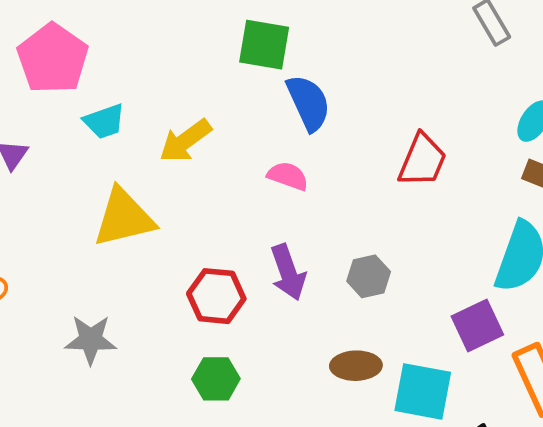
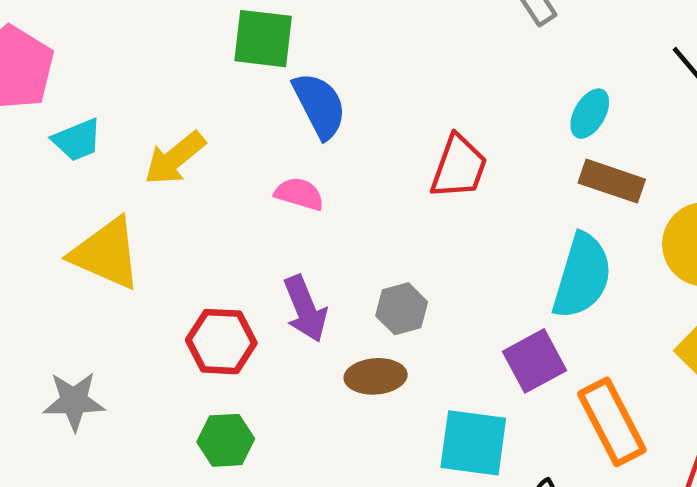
yellow triangle: (124, 218) -> (106, 254), turned 40
brown ellipse: (356, 366) -> (376, 376), moved

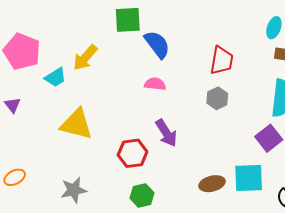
yellow arrow: (175, 158) -> (85, 58), moved
gray hexagon: (402, 309) -> (217, 98), moved
brown ellipse: (376, 376) -> (212, 184), moved

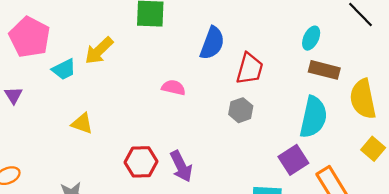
blue semicircle: (157, 44) -> (212, 43), moved, turned 52
yellow triangle: (76, 124) -> (82, 123), size x0.6
purple arrow: (166, 133) -> (181, 166), moved

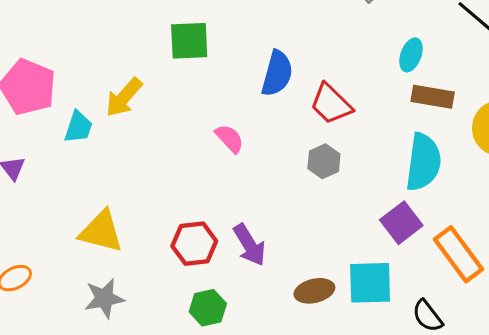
cyan trapezoid: (64, 69) -> (78, 127), turned -40
red trapezoid: (250, 69) -> (331, 104), turned 124
pink semicircle: (173, 88) -> (230, 139), turned 40
yellow triangle: (82, 123) -> (101, 231), moved, size x1.5

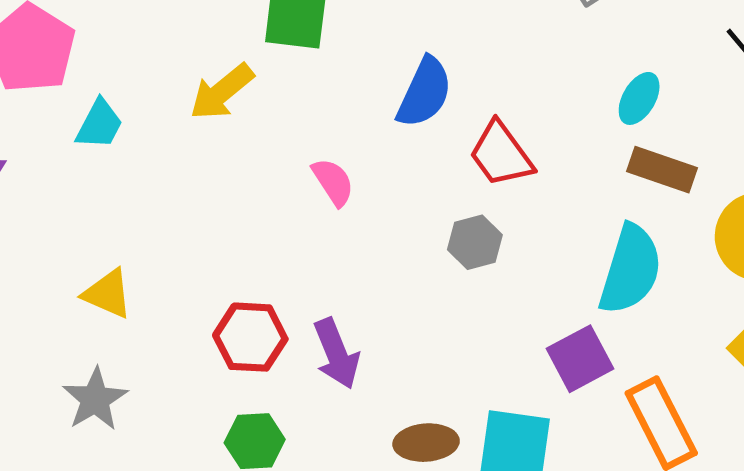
yellow arrow: (124, 97) -> (222, 92), moved
yellow triangle: (101, 231) -> (108, 294), size x0.7
gray star: (104, 298) -> (95, 399), turned -30

